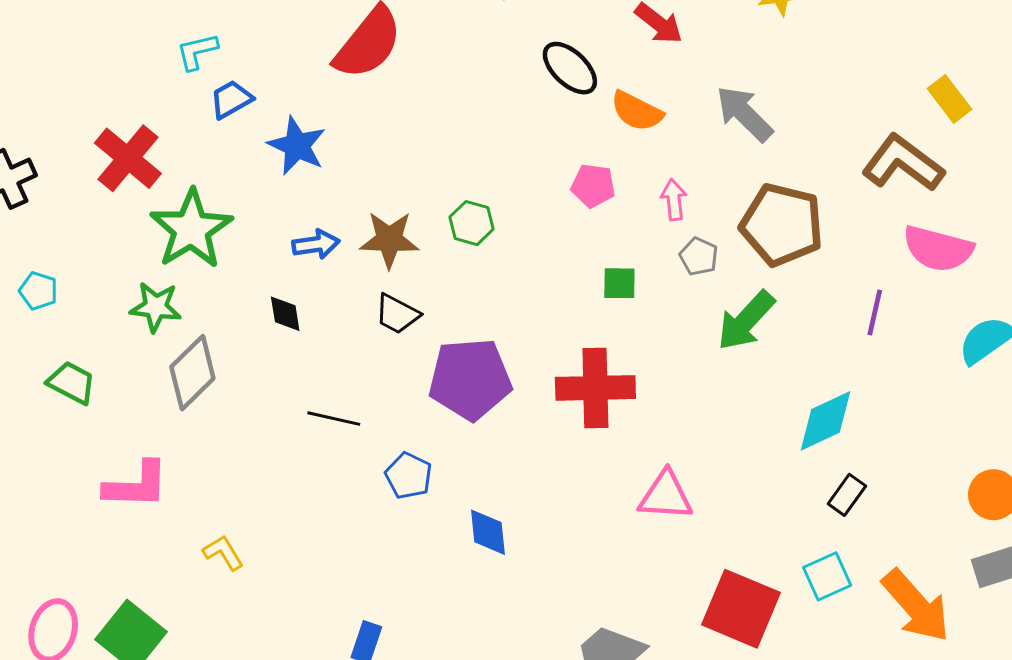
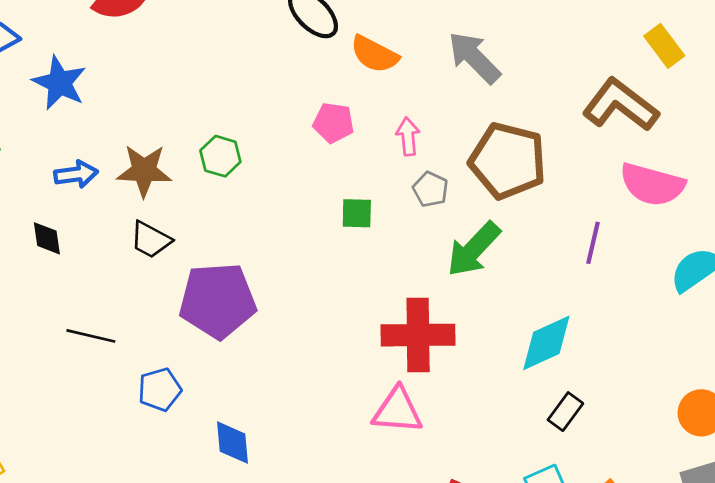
red cross: (595, 388) -> (418, 335), moved
blue pentagon: (409, 476) -> (160, 390), turned 30

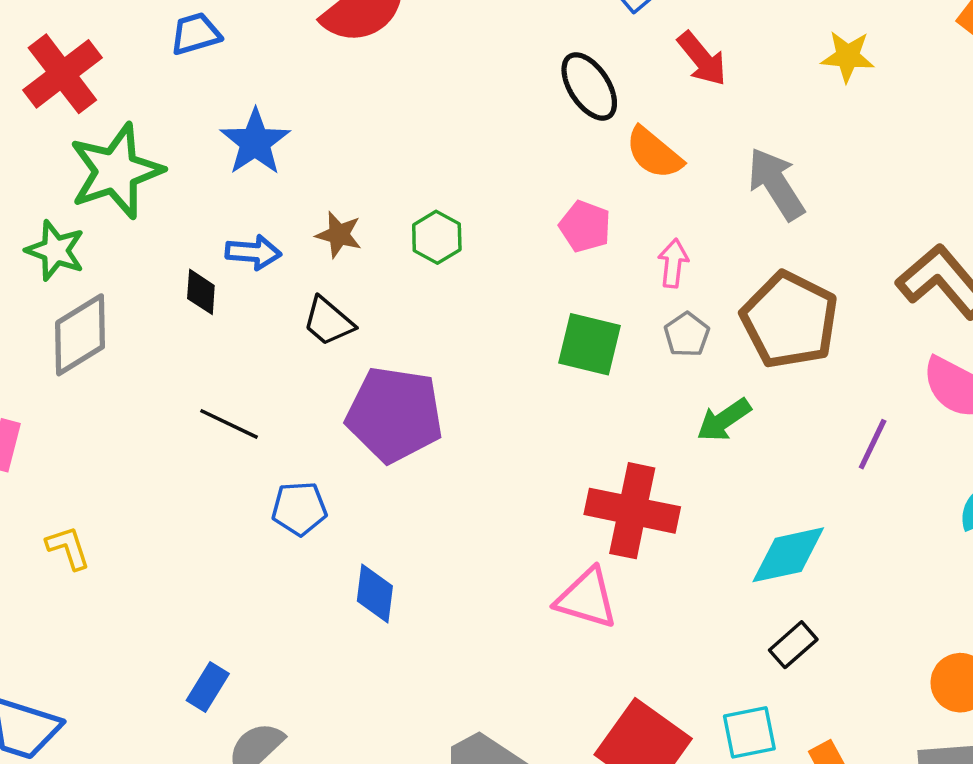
blue star: (59, 83) -> (255, 142), moved
brown star: (144, 171) -> (339, 235), size x0.7
blue arrow: (76, 174) -> (253, 252), moved
green square: (357, 213) -> (590, 344), size x1.5
green arrow: (474, 249) -> (724, 420), size x0.7

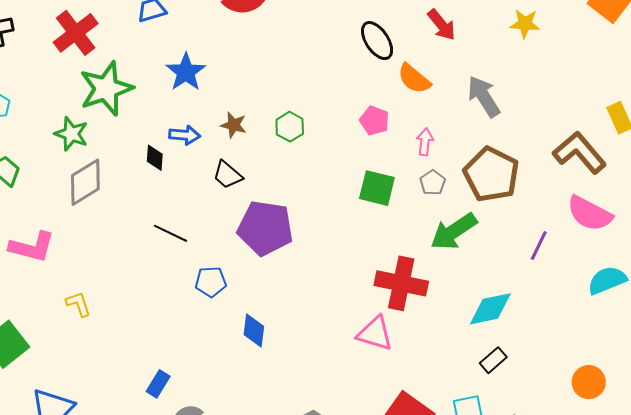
green arrow: (724, 420) -> (454, 231), size x1.5

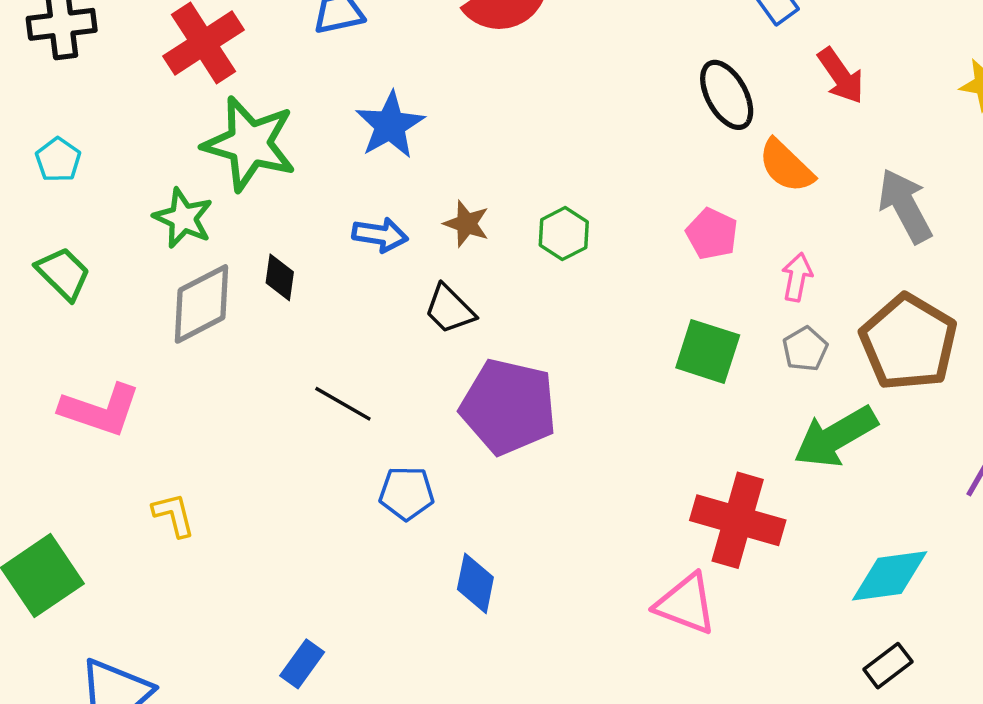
green star: (106, 89) -> (249, 144), turned 30
black diamond: (155, 158) -> (280, 277), moved

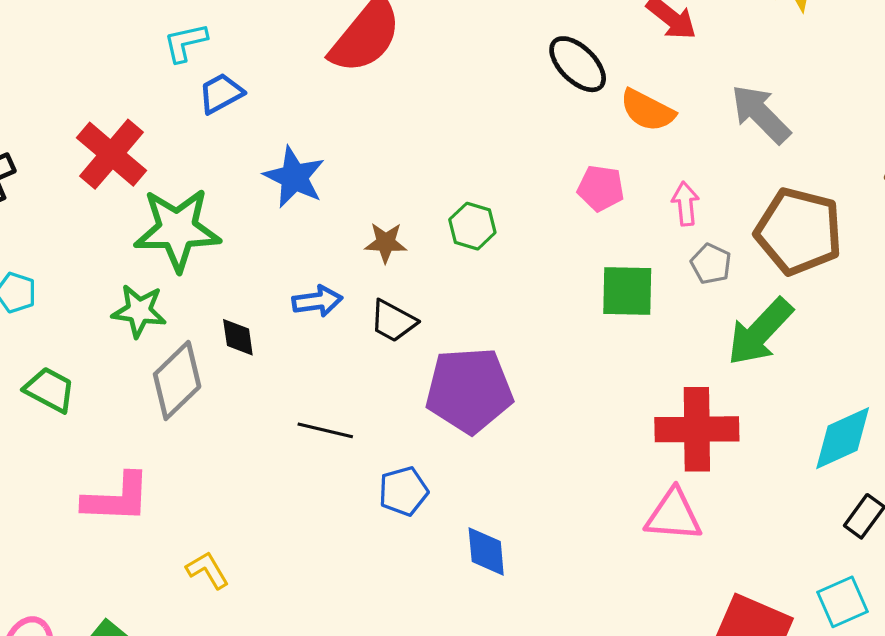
blue arrow: (380, 235) -> (317, 301), moved

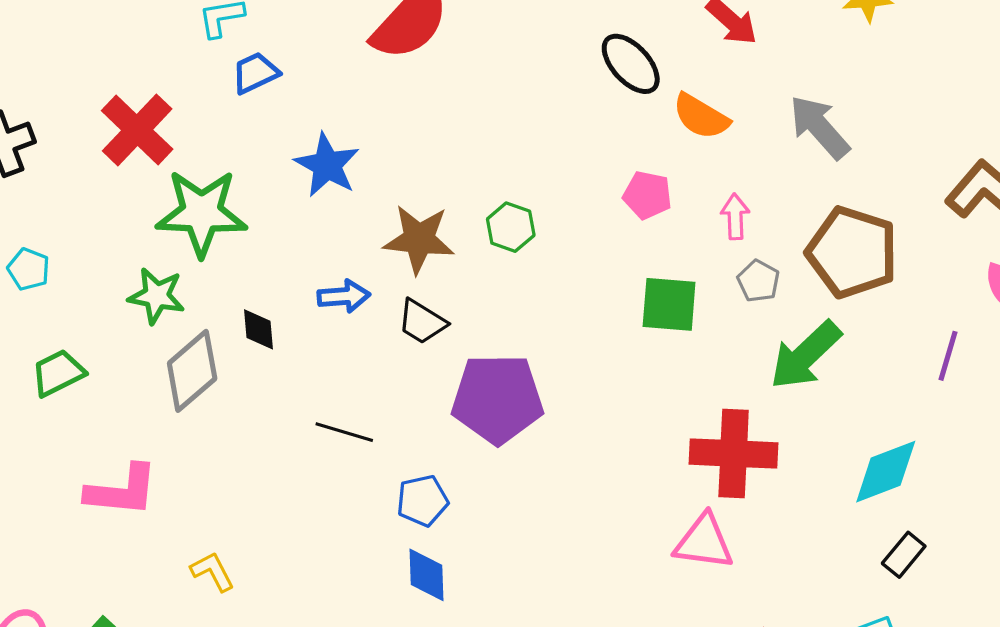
brown star: (386, 243) -> (419, 239), size x1.6
green trapezoid: (50, 390) -> (58, 373), turned -58
blue diamond: (486, 552) -> (426, 575), moved

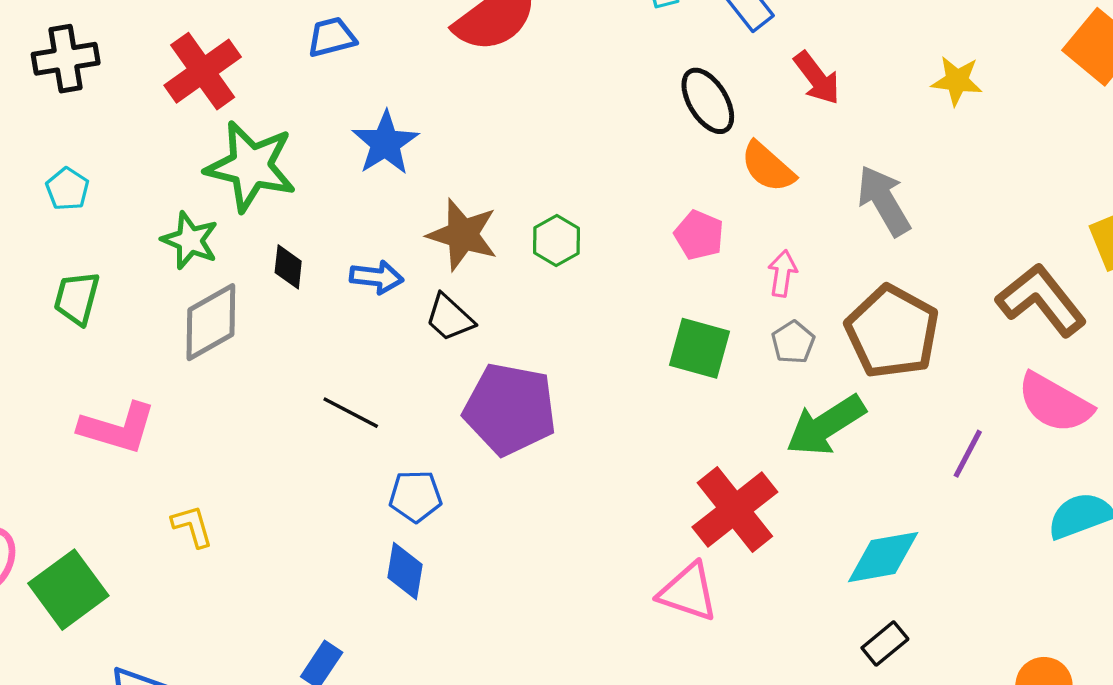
black diamond: (258, 329) -> (288, 267), moved
green trapezoid: (58, 373) -> (77, 298), turned -60
red cross: (734, 454) -> (735, 510), turned 38

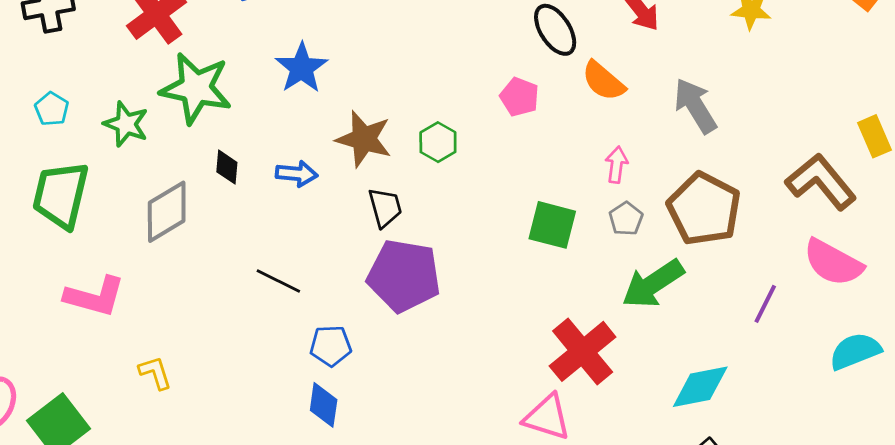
pink pentagon: (699, 235) -> (519, 97), moved
green star: (190, 240) -> (126, 124), moved
green trapezoid: (77, 298) -> (61, 195), size x1.6
black trapezoid: (450, 318) -> (385, 208), moved, turned -147

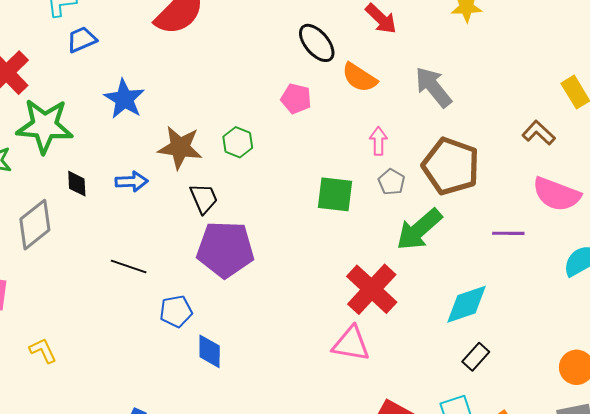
brown L-shape: (821, 182) -> (539, 133), size x0.6
purple line: (765, 304) -> (508, 233), turned 72
blue diamond: (324, 405) -> (210, 351), moved

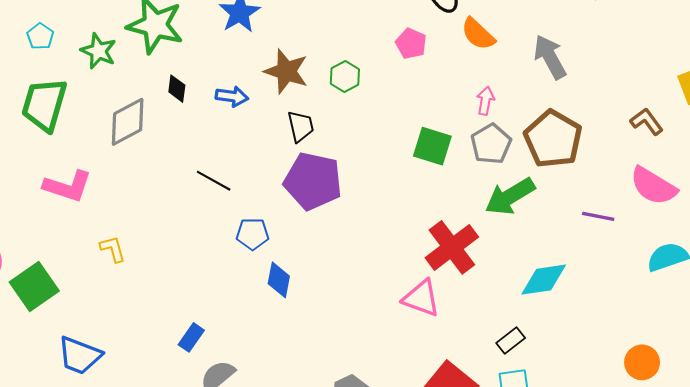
gray pentagon: (391, 182) -> (491, 144), size x1.5
black rectangle: (476, 357) -> (511, 341), moved

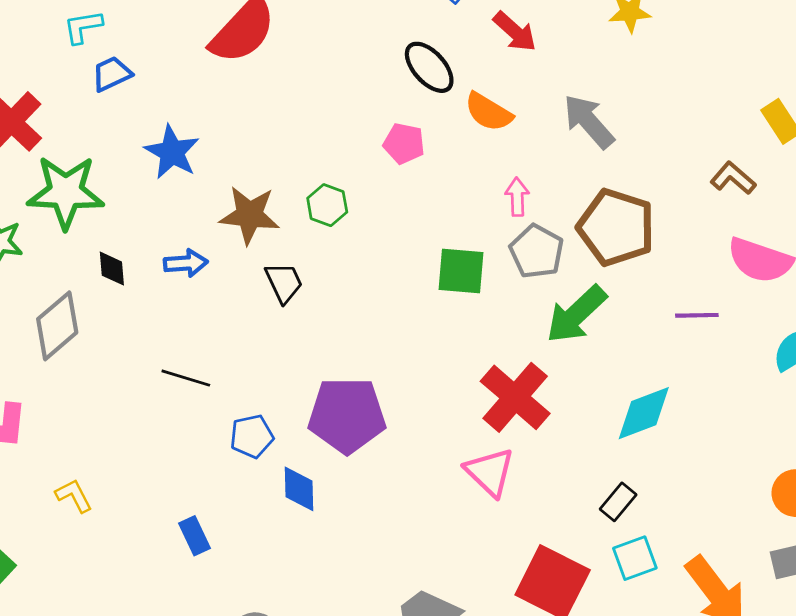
purple pentagon: (313, 181) -> (347, 415), moved
pink triangle: (421, 298) -> (490, 472), turned 36
blue rectangle: (191, 337) -> (195, 536), moved, turned -48

